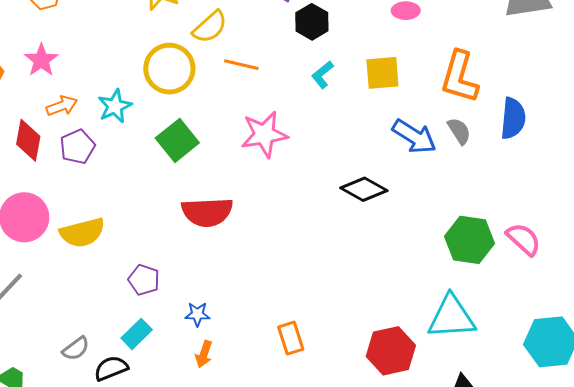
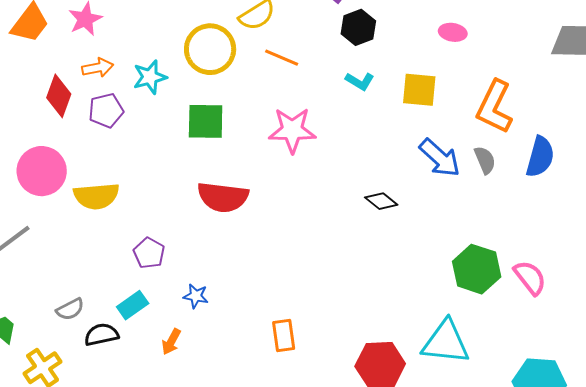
cyan L-shape: (322, 75) -> (360, 81), turned -120
green square: (177, 140) -> (206, 121), turned 30
black diamond: (364, 189) -> (381, 201), size x0.7
orange arrow: (204, 354) -> (171, 342), moved

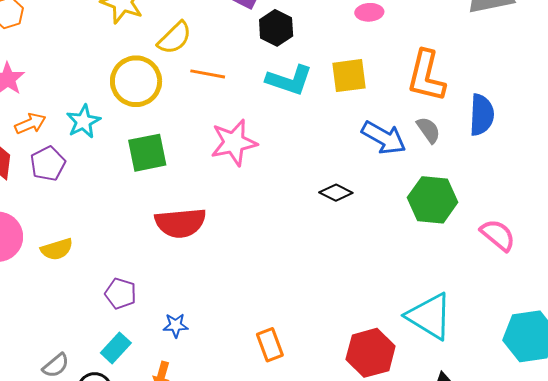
cyan L-shape: (360, 81) -> (289, 80), size x1.6
yellow semicircle: (96, 196) -> (57, 249), size x0.7
green hexagon: (477, 269) -> (433, 200), moved
cyan triangle: (446, 342) -> (429, 316), turned 38

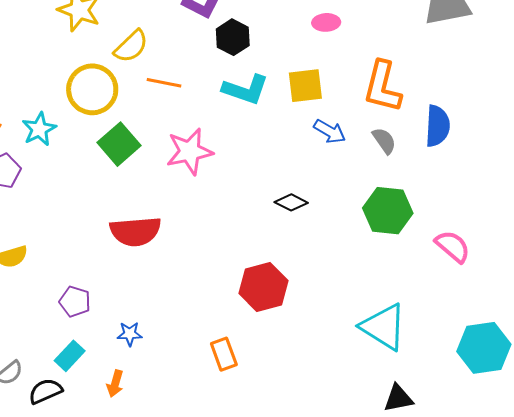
blue arrow: (384, 138) -> (330, 131), moved, size x0.7
green square: (147, 153) -> (119, 144), moved, turned -30
red hexagon: (371, 353) -> (263, 287), moved

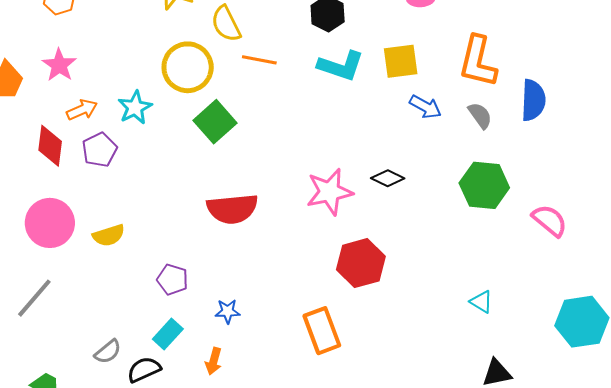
yellow semicircle: (131, 46) -> (226, 24), turned 108
pink star: (190, 152) -> (329, 192), moved
cyan triangle: (384, 327) -> (481, 302), size x0.5
orange rectangle: (224, 354) -> (322, 331), size x1.4

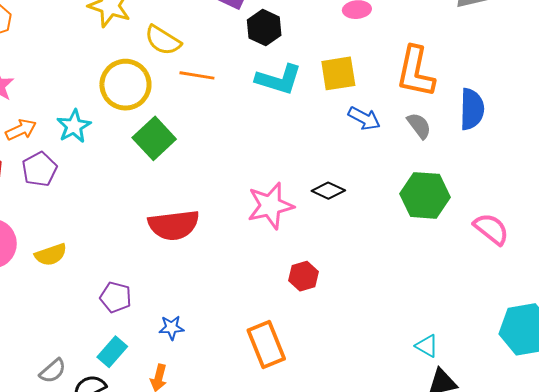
yellow semicircle: (226, 24) -> (163, 40), turned -30
red hexagon: (361, 263) -> (304, 276), size x0.6
cyan triangle: (481, 302) -> (427, 346), moved

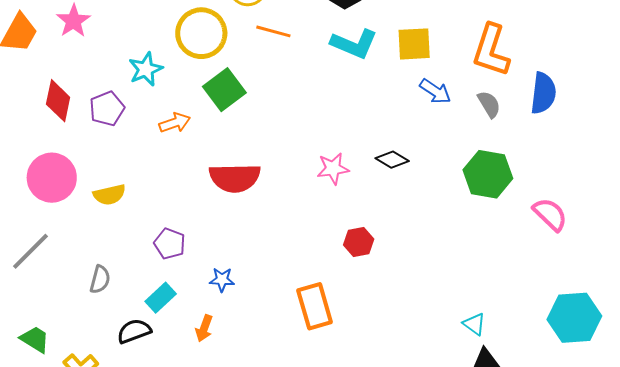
orange arrow: (21, 130) -> (175, 123), moved
pink star: (270, 206) -> (333, 169), size x0.7
gray semicircle: (53, 371) -> (100, 279), moved, turned -40

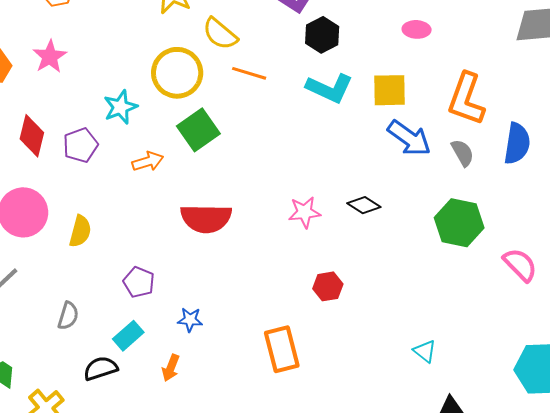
blue arrow: (435, 91) -> (409, 138), size x1.4
yellow semicircle: (109, 195) -> (80, 231), turned -64
cyan triangle: (474, 324) -> (425, 351), moved

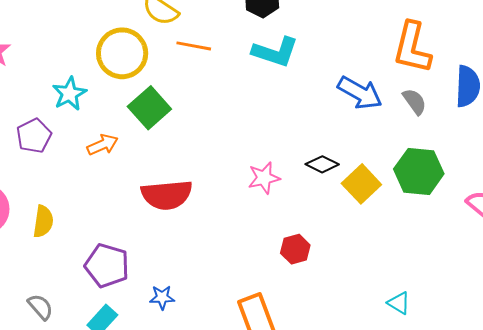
yellow square: (390, 90) -> (361, 184), moved, turned -36
purple pentagon: (139, 282) -> (107, 266), size x1.4
gray semicircle: (68, 316) -> (40, 307), turned -52

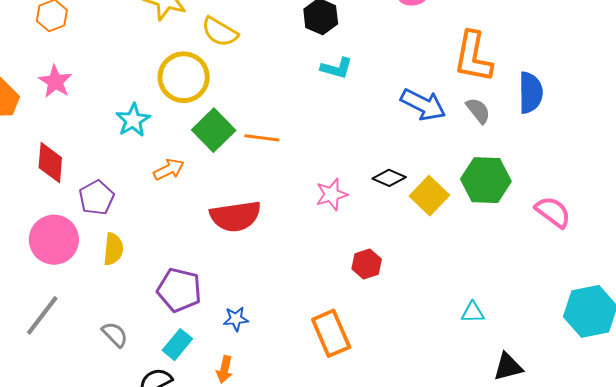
orange line: (194, 46) -> (262, 138), moved
cyan L-shape: (275, 52) -> (337, 68), size x0.7
purple pentagon: (34, 136) -> (96, 198), moved
cyan triangle: (399, 303) -> (473, 312), turned -30

